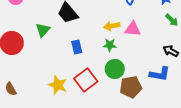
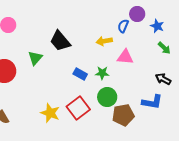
yellow arrow: (112, 26) -> (104, 41), moved
blue rectangle: (77, 47) -> (80, 74), moved, turned -48

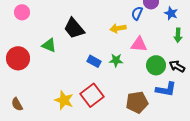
green arrow: (164, 48) -> (178, 35), turned 48
green triangle: (35, 58) -> (49, 45), turned -49
green circle: (107, 97) -> (156, 65), moved

